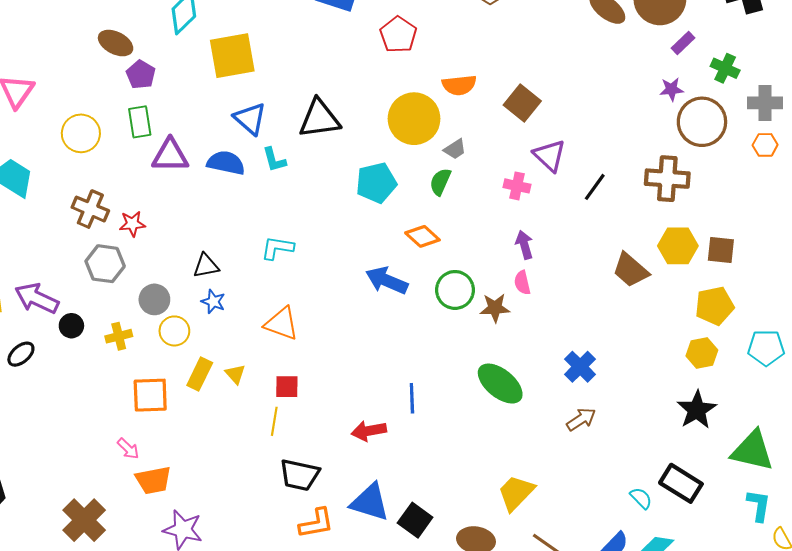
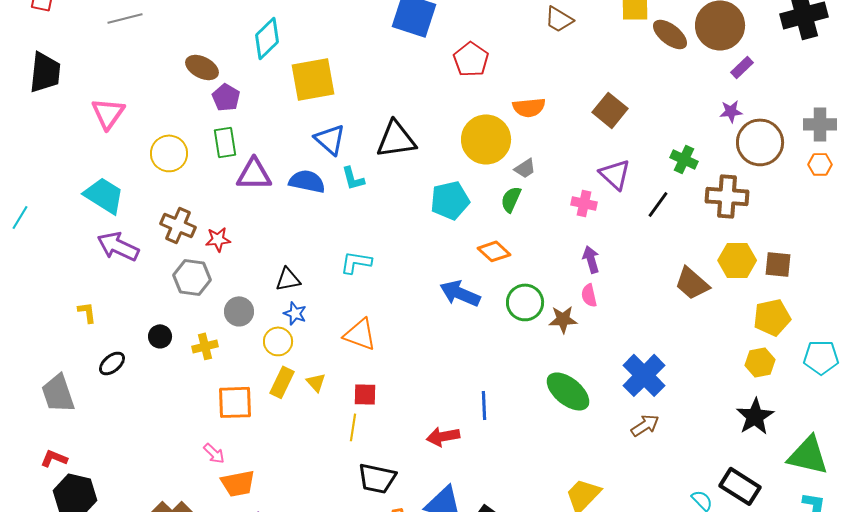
green cross: (725, 68) -> (684, 159), moved
brown square: (522, 103) -> (610, 110), moved
purple arrow: (37, 298) -> (118, 246), moved
yellow circle: (174, 331) -> (278, 341), moved
blue cross: (580, 367) -> (644, 375), size x1.4

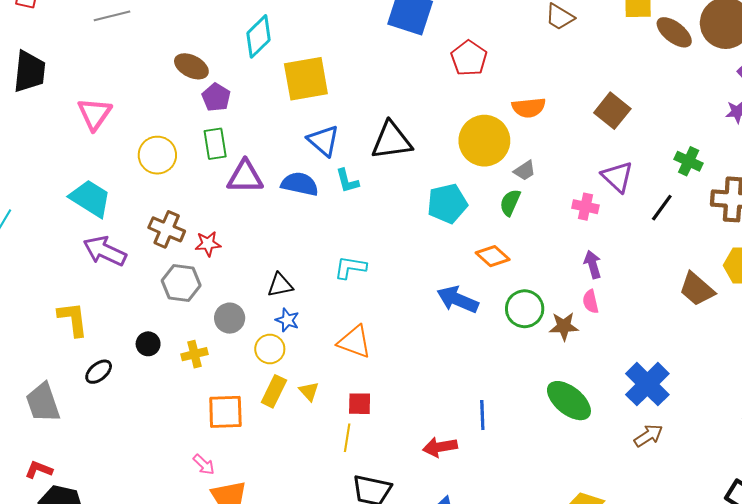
yellow L-shape: (87, 312) -> (73, 319), size x1.6

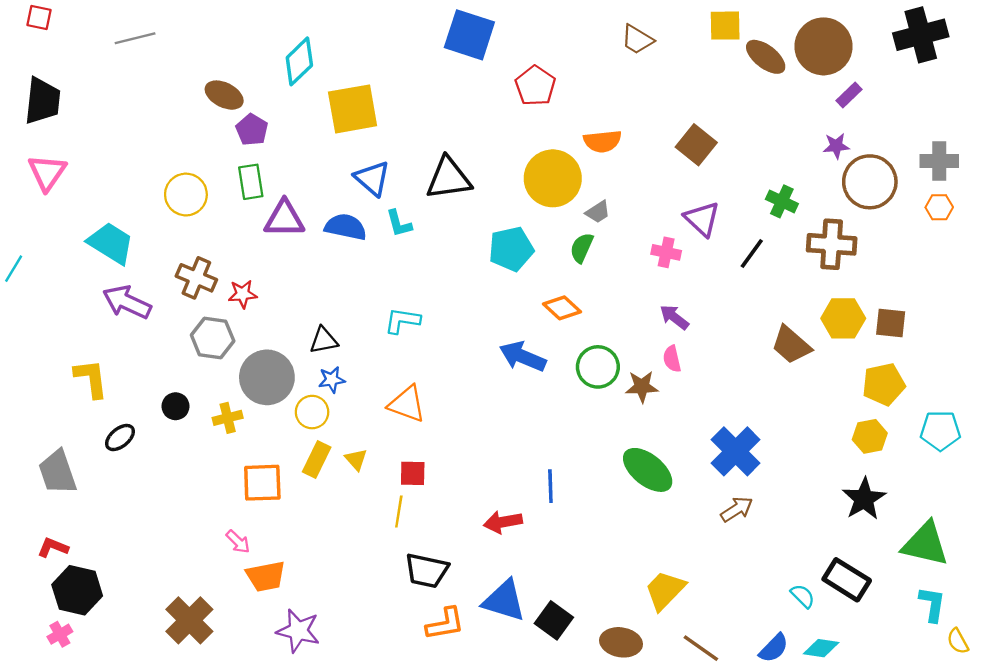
pink triangle: (94, 114) -> (47, 173), moved
purple arrow: (593, 264) -> (674, 317), turned -36
gray circle: (230, 318) -> (267, 377), size x1.6
blue star: (287, 320) -> (332, 380), turned -30

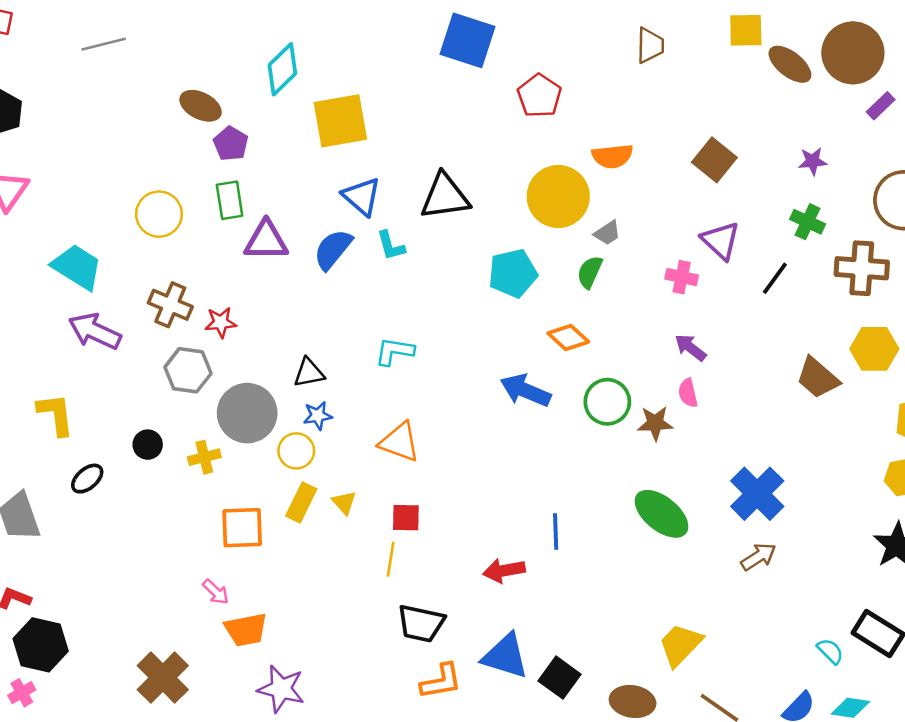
brown trapezoid: (637, 39) -> (650, 45), turned -120
purple star: (836, 146) -> (813, 161), moved
blue semicircle: (346, 227) -> (333, 249), turned -63

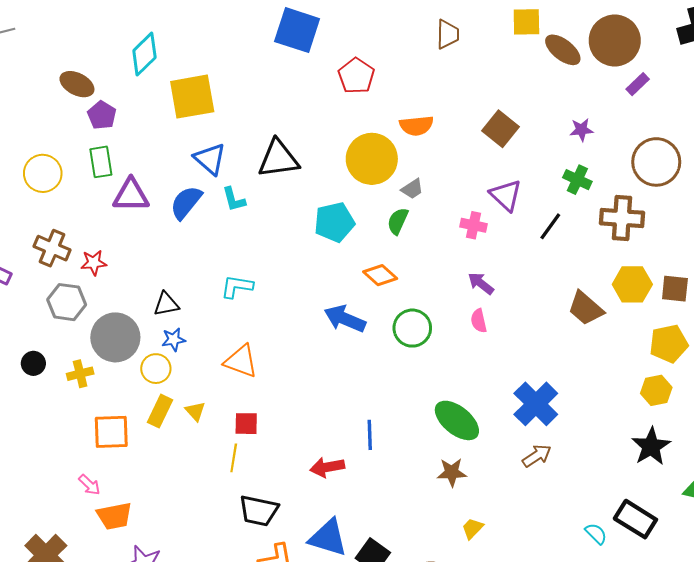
brown star: (655, 423) -> (452, 472), moved
yellow trapezoid: (680, 645) -> (472, 528), size x0.6

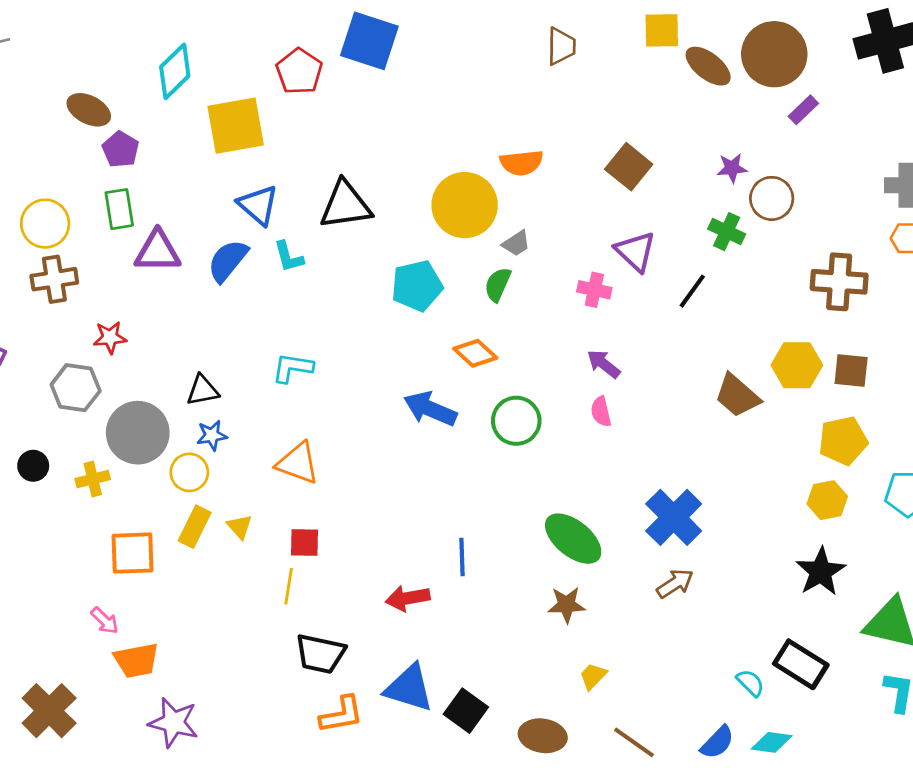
red pentagon: (356, 76) -> (299, 71), moved
brown circle: (656, 162) -> (772, 198), moved, size x0.7
brown cross: (622, 218) -> (839, 282), moved
brown cross: (52, 248) -> (54, 279), moved, turned -32

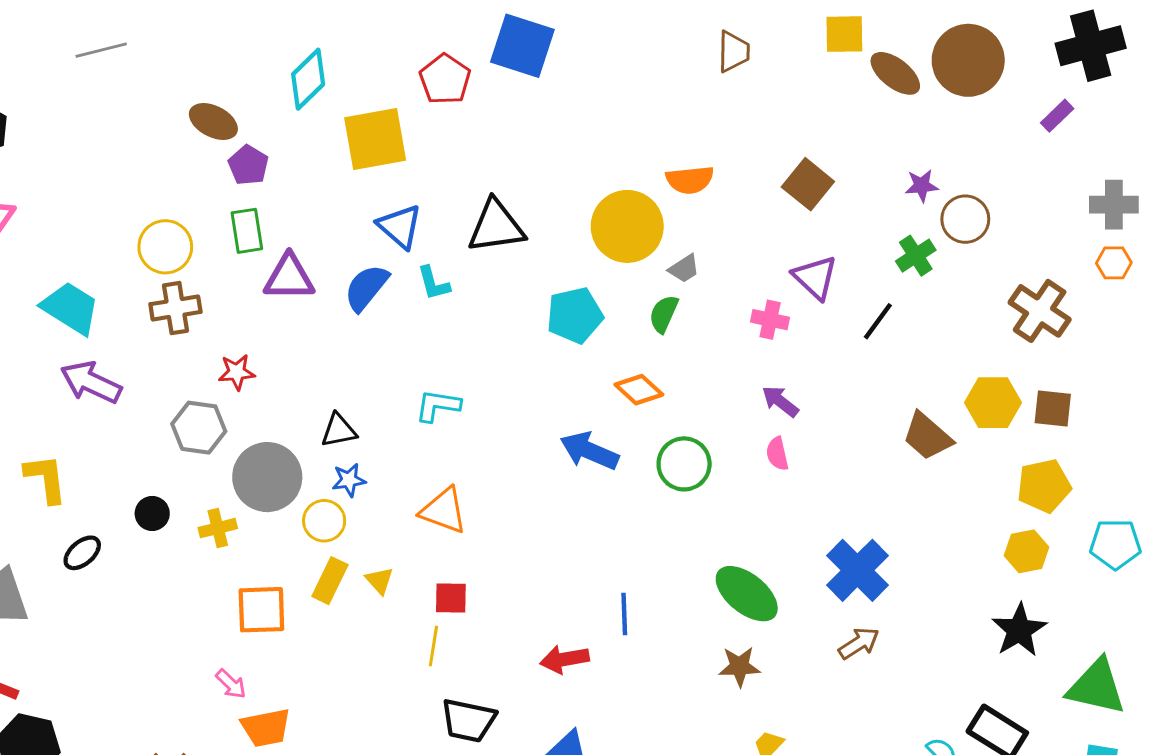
purple rectangle: (803, 110) -> (1057, 116), moved
green cross: (727, 232) -> (916, 256), turned 32
brown cross: (839, 282) -> (1040, 311), turned 30

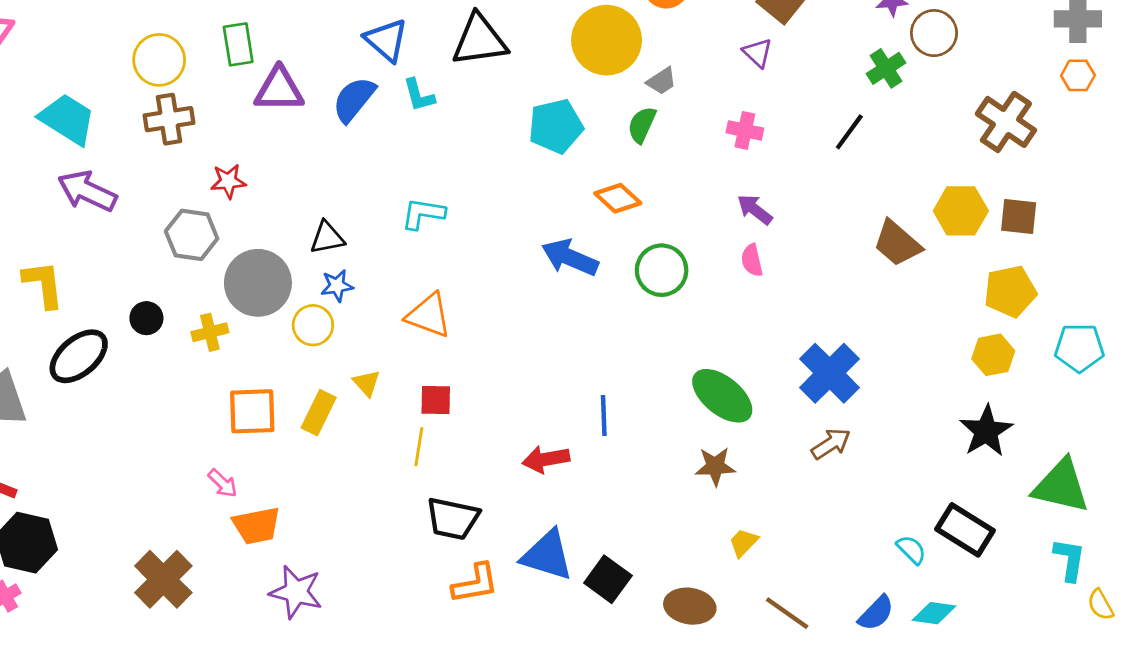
purple triangle: (815, 277) -> (758, 53), moved, size x0.7
black ellipse: (82, 553) -> (79, 356), size x1.6
yellow rectangle: (330, 581) -> (319, 413), moved

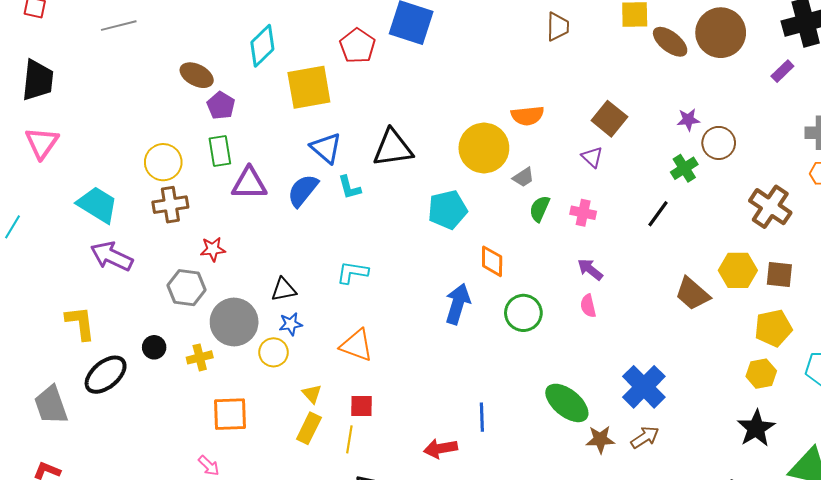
green semicircle: (642, 125) -> (540, 209), moved
orange diamond: (618, 198) -> (492, 261), turned 48
blue arrow: (570, 257) -> (458, 304), turned 84
yellow rectangle: (319, 413) -> (309, 428), moved
brown star: (715, 466) -> (600, 439), moved

